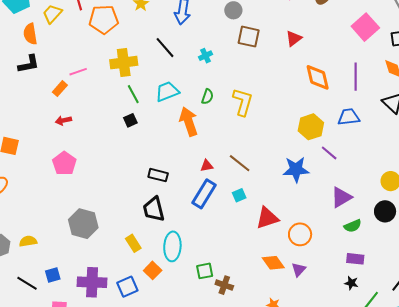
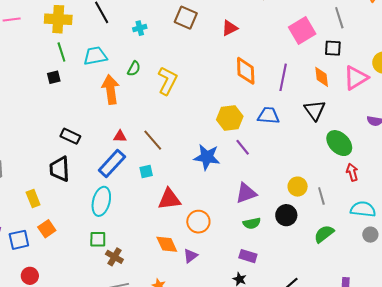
cyan ellipse: (172, 246) -> (101, 201), moved

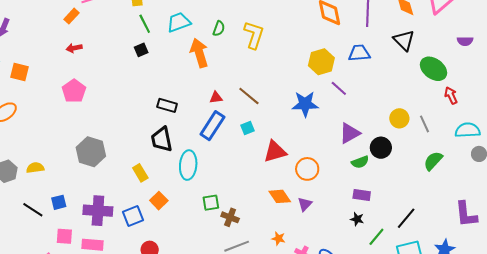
cyan ellipse: (101, 201) -> (188, 165), moved
black circle: (286, 215) -> (381, 148), moved

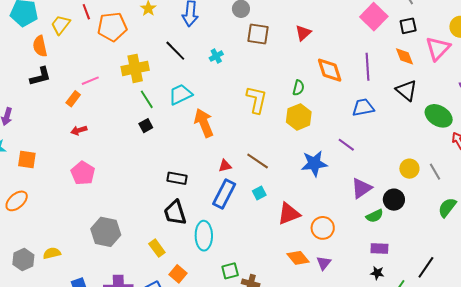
green semicircle: (219, 28) -> (298, 88), moved
yellow hexagon: (321, 62) -> (299, 117), moved

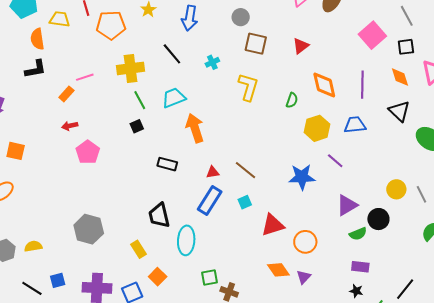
yellow trapezoid: (61, 25) -> (60, 19), turned 55
yellow L-shape: (257, 100) -> (248, 87), moved
yellow hexagon: (299, 117) -> (317, 128), moved
pink pentagon: (83, 173) -> (88, 152), moved
black rectangle: (177, 178) -> (167, 164), moved

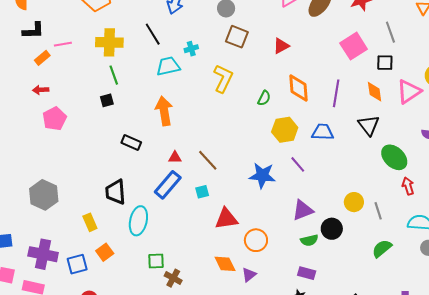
black L-shape: (35, 69) -> (33, 31), moved
cyan trapezoid: (174, 98) -> (168, 66), moved

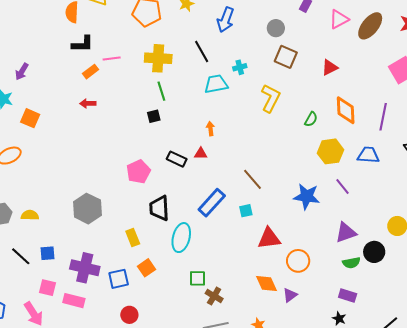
orange arrow: (164, 111) -> (210, 129), size x0.5
pink pentagon: (54, 119) -> (138, 172), moved
red triangle: (175, 157) -> (201, 154), moved

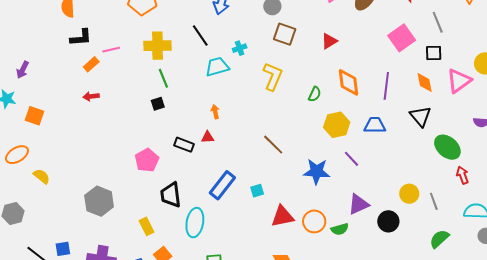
brown line: (253, 179) -> (273, 145), moved
yellow semicircle: (30, 215) -> (42, 176), moved, turned 42
orange circle: (298, 261) -> (314, 221), moved
green semicircle: (351, 263) -> (340, 229), moved

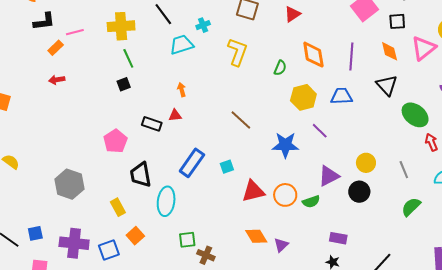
yellow circle: (409, 194) -> (366, 163), moved

